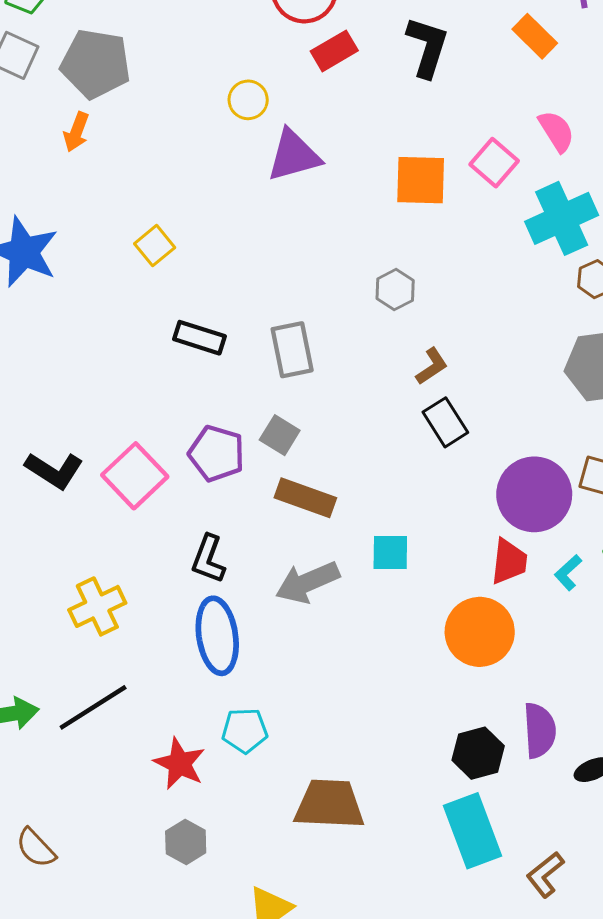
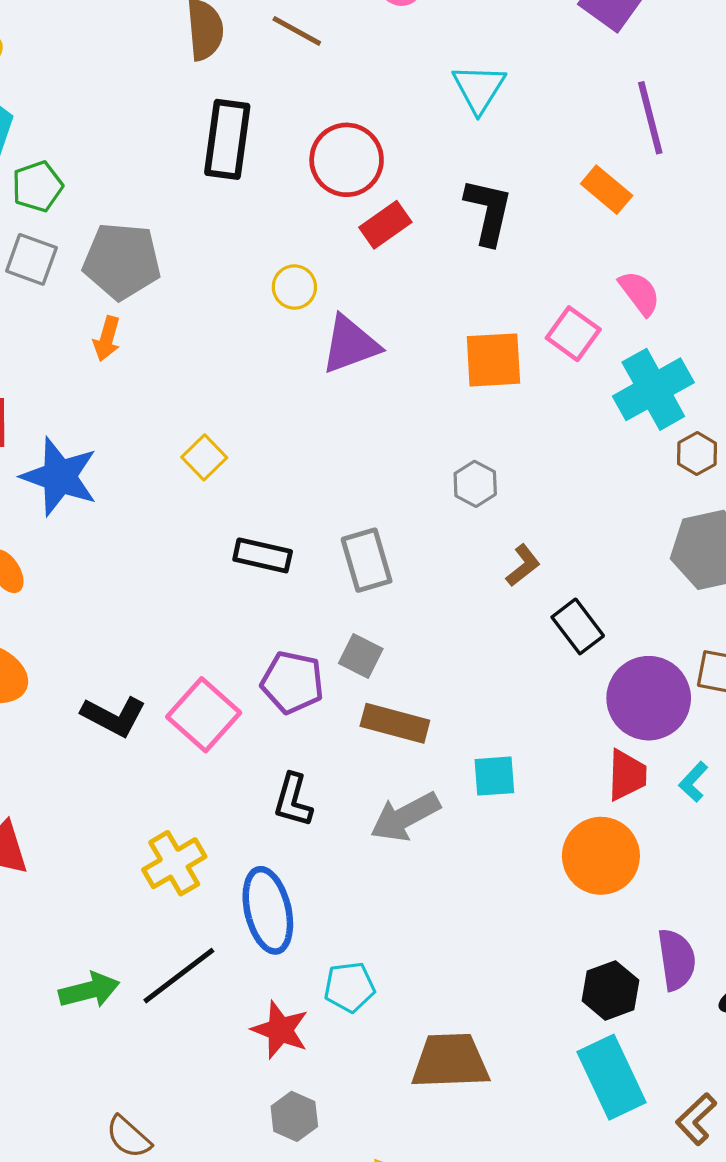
black rectangle: (445, 422) -> (578, 626), moved
blue ellipse: (217, 636) -> (268, 910), moved

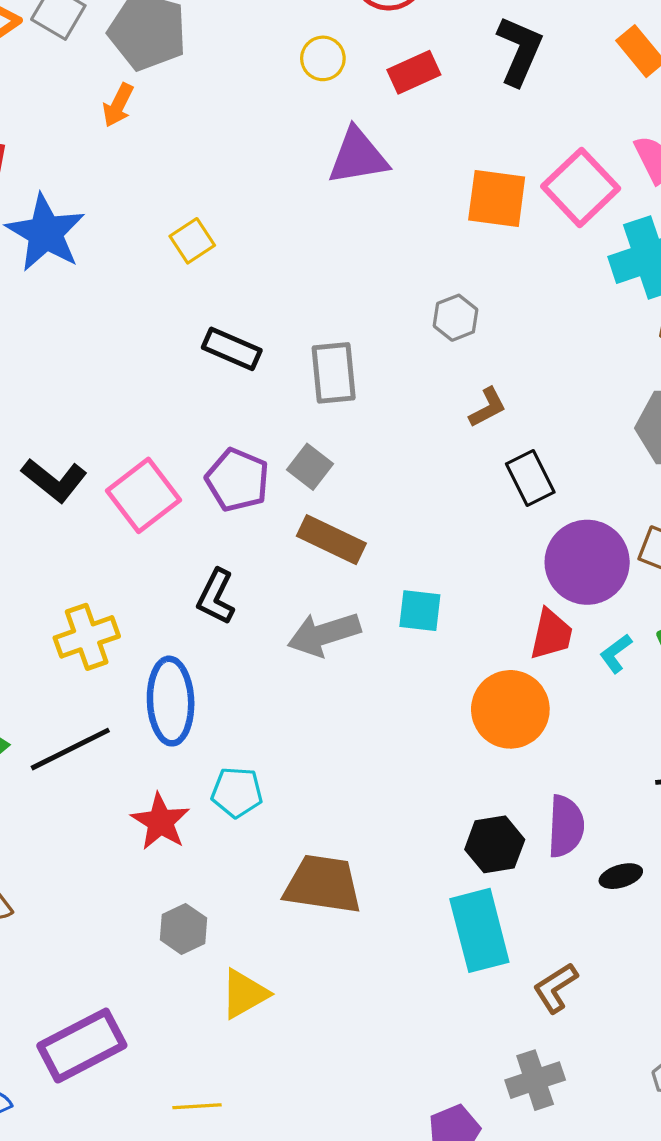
red rectangle: (385, 225) -> (414, 72), moved
yellow circle: (294, 287) -> (323, 58), moved
pink square: (573, 334) -> (581, 187), size x1.4
gray hexagon: (294, 1116) -> (183, 929), moved

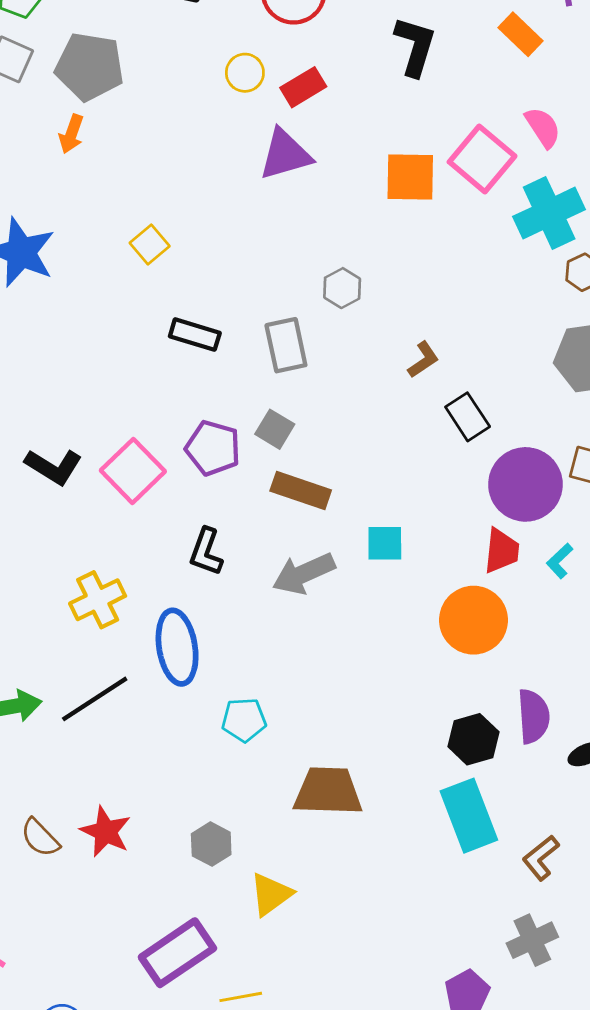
red rectangle: (414, 72) -> (303, 87), moved
gray hexagon: (455, 318) -> (342, 288), moved
red star: (160, 822) -> (106, 832), moved
purple rectangle: (82, 1046) -> (177, 953), moved

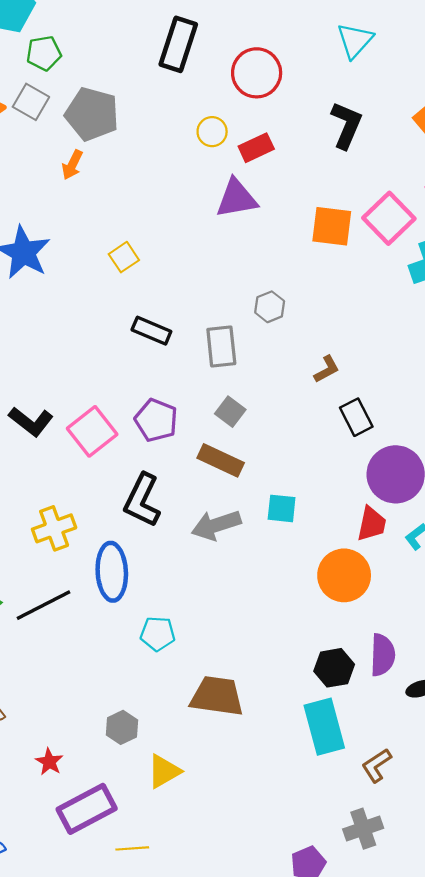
gray square: (275, 429) -> (230, 412), moved
black L-shape: (206, 552) -> (142, 500), size x1.4
red star: (106, 832) -> (49, 762), moved, size x0.7

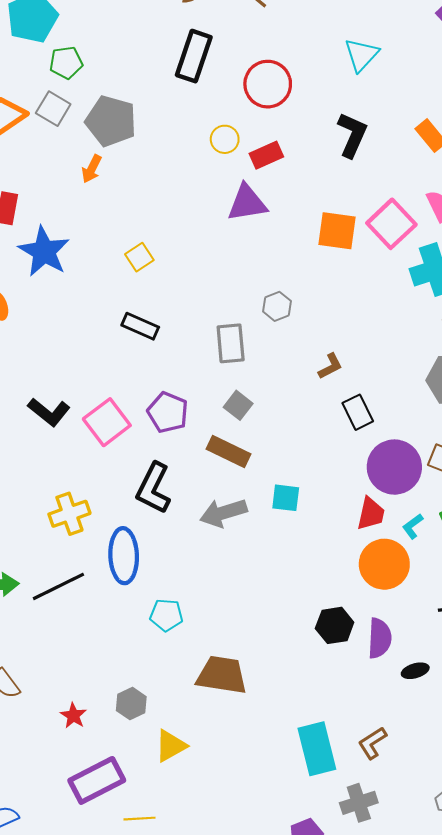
black rectangle: (151, 331) -> (140, 326), moved
orange circle: (344, 575) -> (384, 564), moved
black hexagon: (334, 668) -> (335, 625), moved
cyan rectangle: (324, 727) -> (317, 749), moved
red star: (49, 762) -> (73, 716), moved

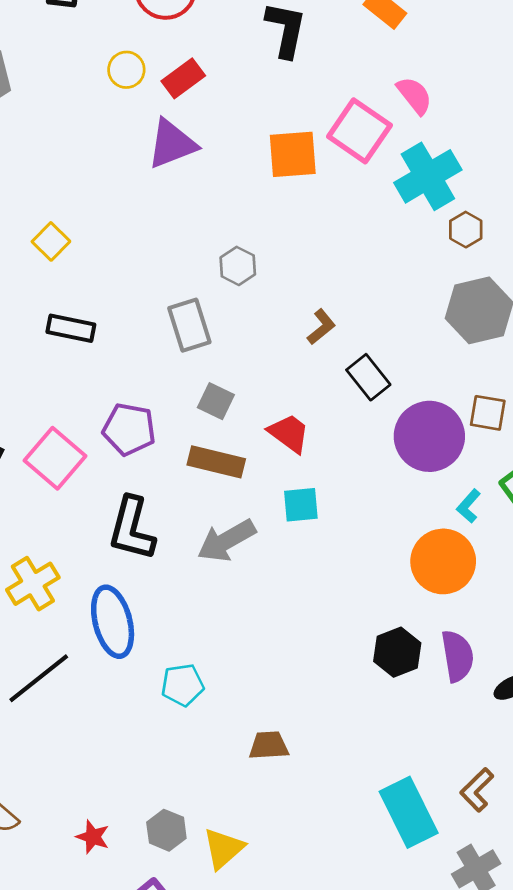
red trapezoid: (371, 514) -> (289, 433), moved, turned -54
brown trapezoid: (222, 675) -> (269, 745), size x0.6
gray hexagon: (131, 704) -> (166, 830), moved

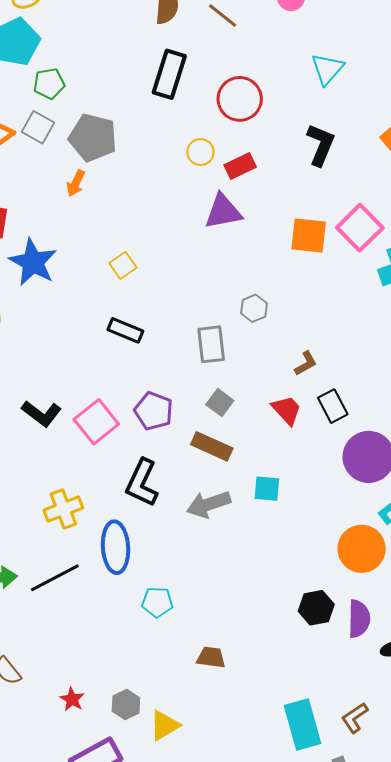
red trapezoid: (289, 433) -> (287, 410), moved

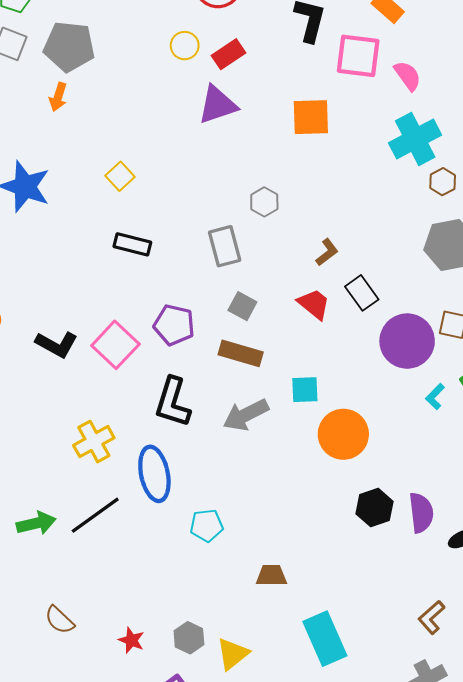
pink square: (360, 228) -> (358, 56), moved, turned -30
orange circle: (362, 549) -> (343, 434), moved
cyan rectangle: (303, 724) -> (325, 639), moved

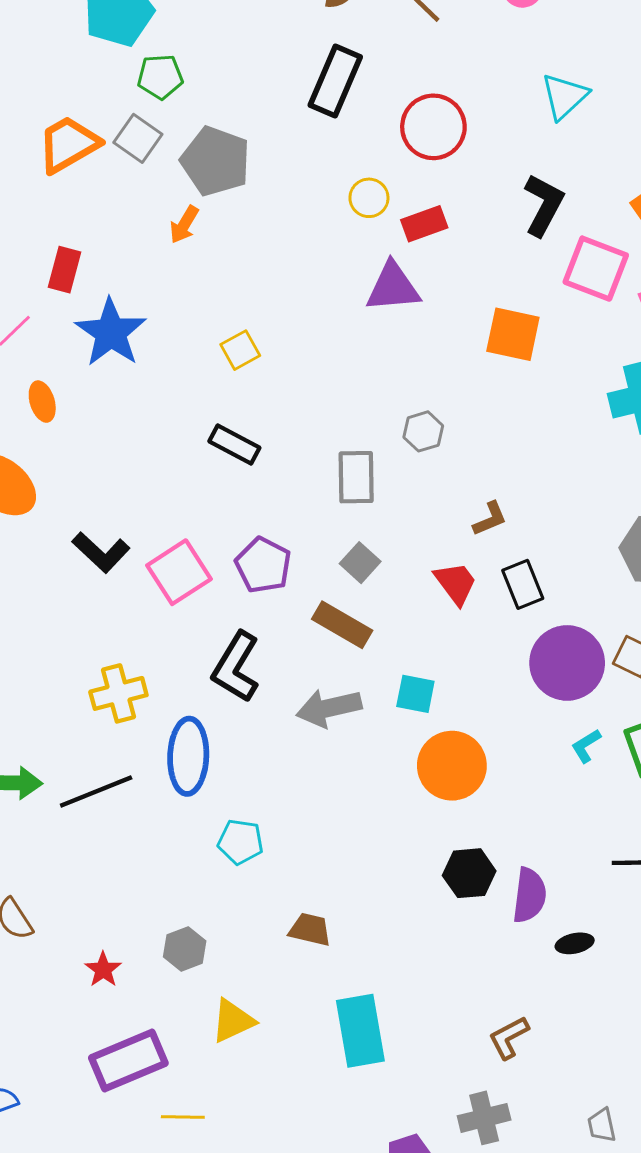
gray hexagon: (189, 638) -> (185, 949), moved

